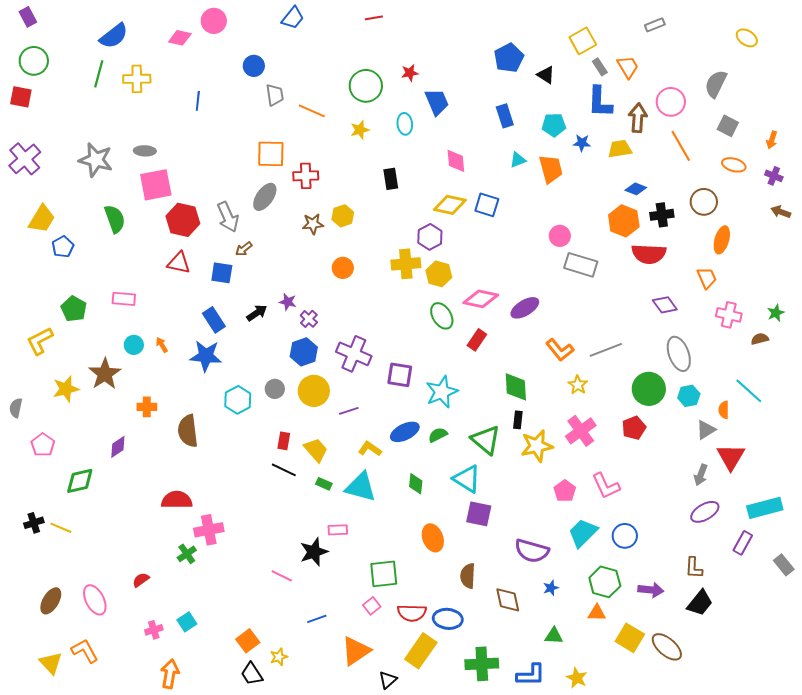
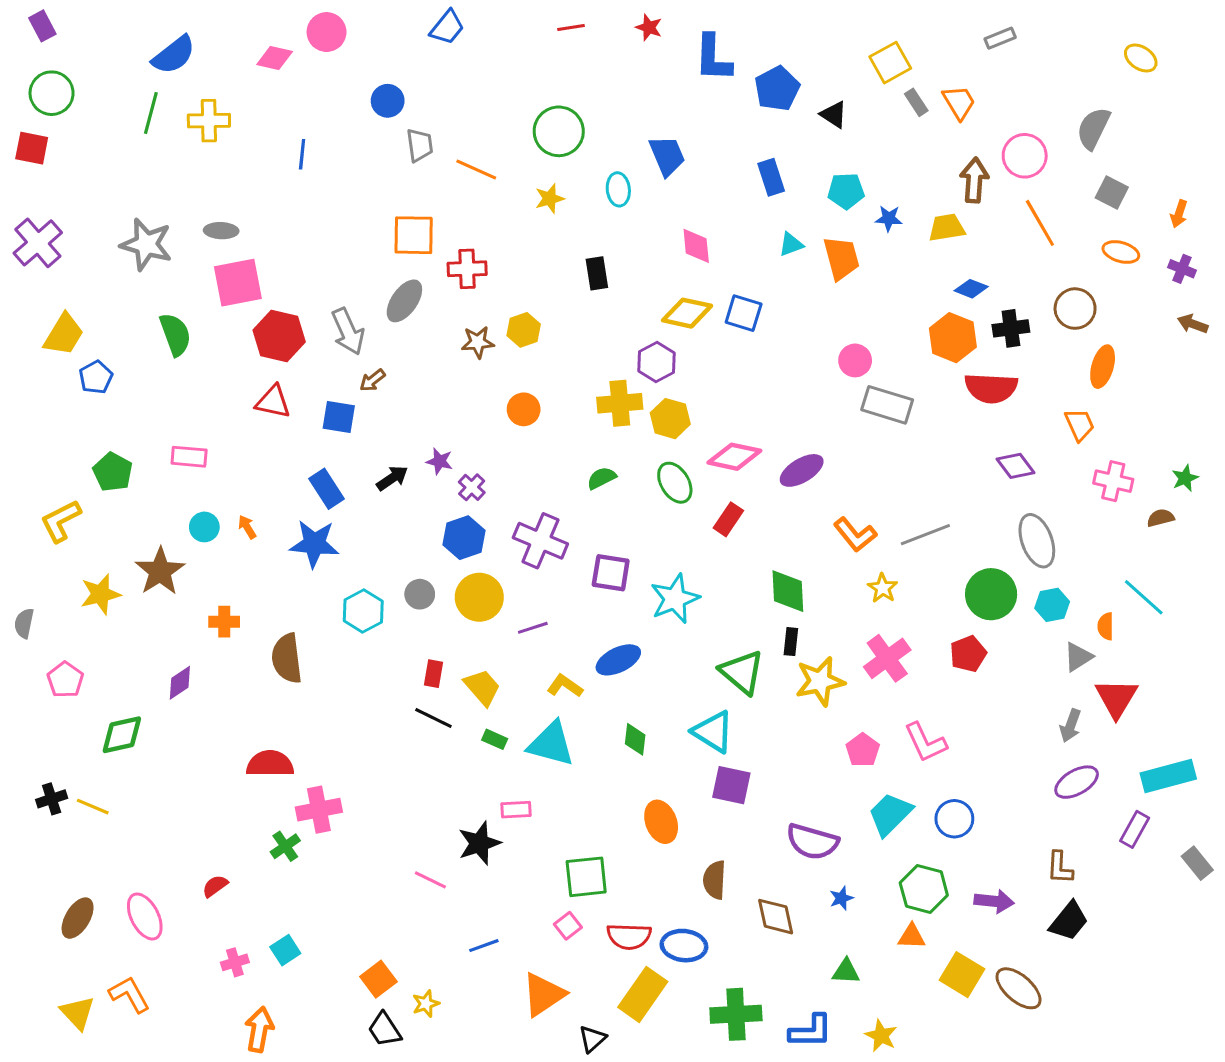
red star: (410, 73) -> (649, 27), moved, turned 30
blue L-shape: (600, 102) -> (713, 58), moved
green semicircle: (438, 435) -> (602, 478), moved

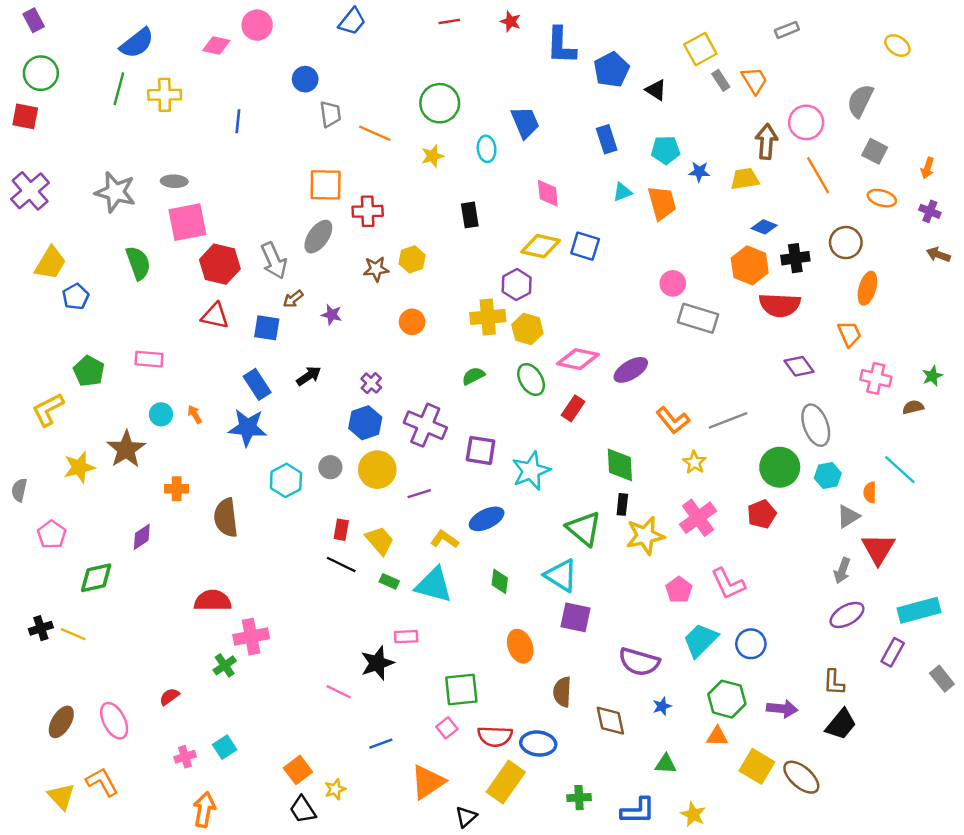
purple star: (440, 461) -> (332, 315), moved
green cross: (736, 1014) -> (579, 798), size x0.6

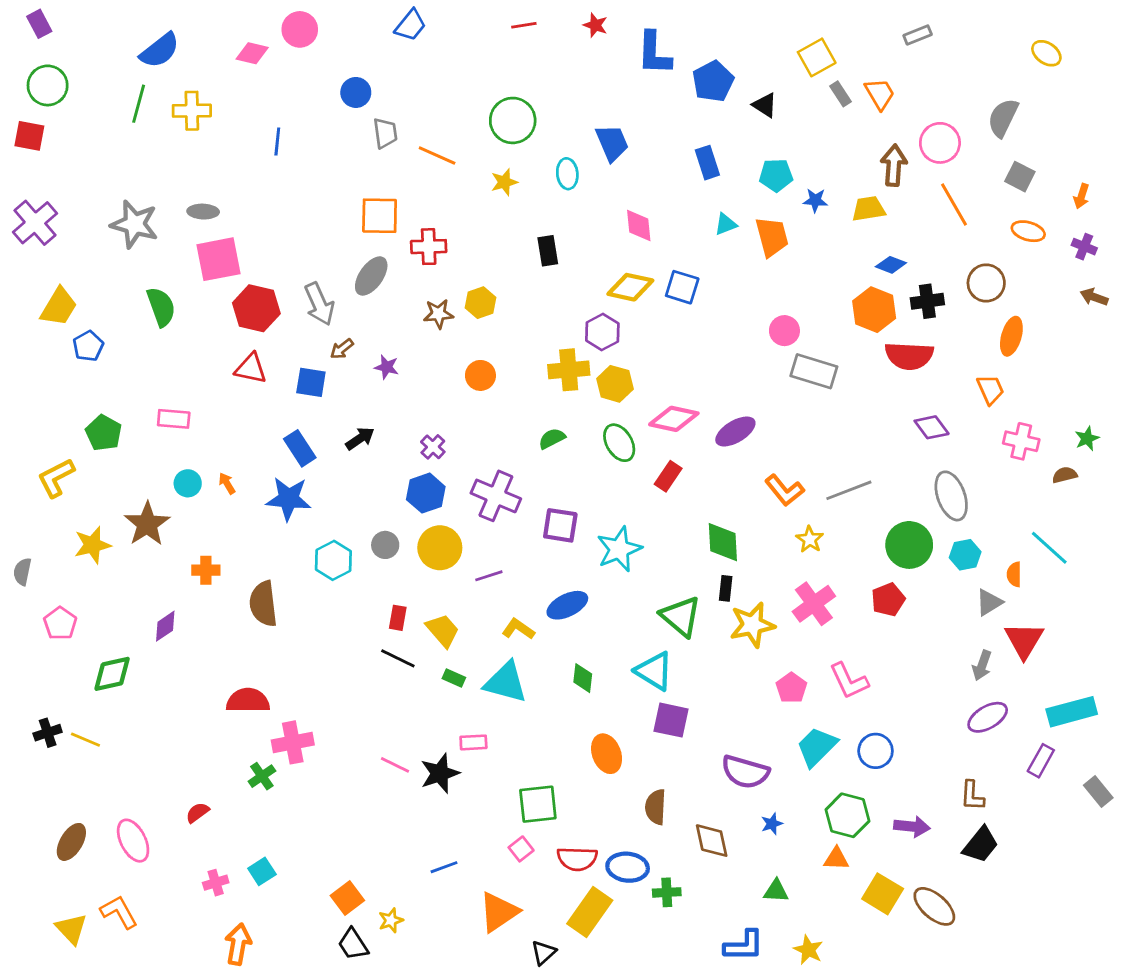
pink line: (339, 692) -> (395, 765), moved
green cross: (579, 798) -> (667, 892), moved

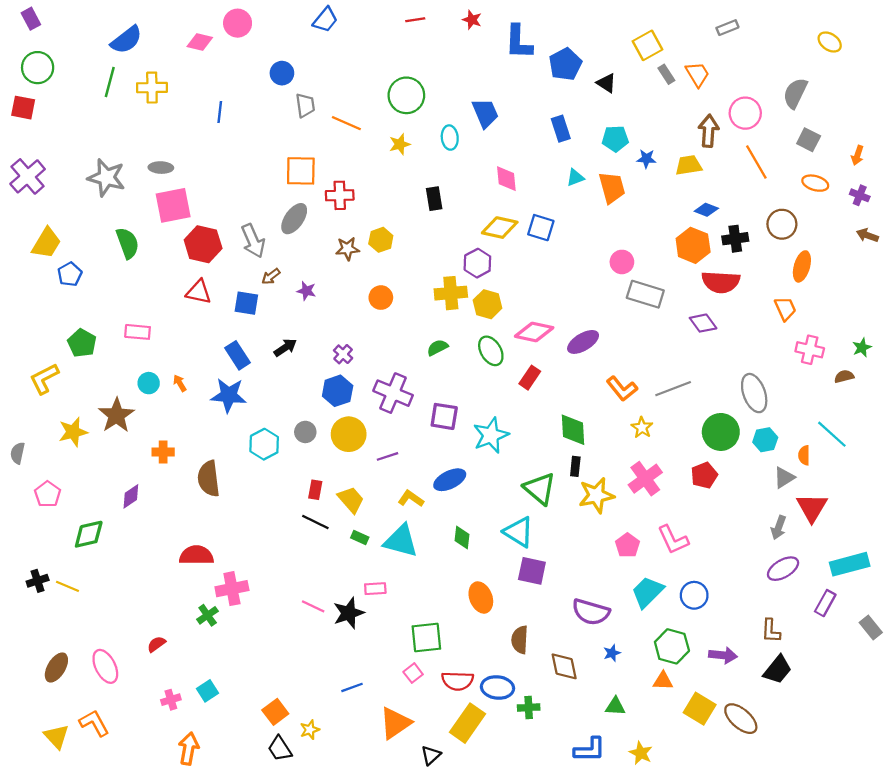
purple diamond: (932, 427) -> (703, 323), moved

